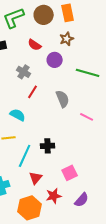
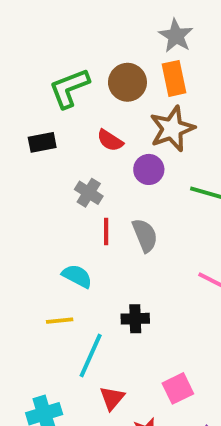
brown star: (67, 39) -> (172, 129), size x1.6
red line: (33, 92) -> (106, 231), turned -32
gray semicircle: (63, 99) -> (145, 235), moved
black cross: (48, 146) -> (135, 319), moved

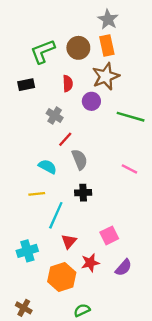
red semicircle: (110, 140) -> (68, 83), turned -126
red line: (106, 231) -> (65, 139), turned 42
gray semicircle: (145, 235) -> (80, 159), moved

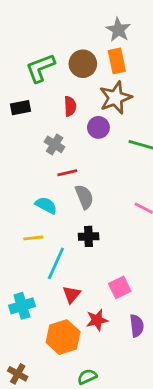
red line: (65, 139) -> (67, 173), turned 35
purple semicircle: (123, 267) -> (137, 326), turned -48

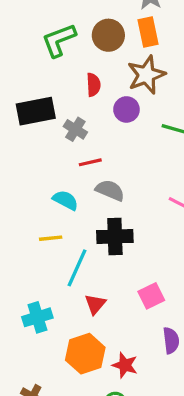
black rectangle: (21, 108) -> (36, 111), moved, size x1.6
gray semicircle: (84, 197) -> (110, 190), turned -45
black cross: (89, 236) -> (115, 237), size x1.5
red star: (97, 320) -> (125, 365), moved, turned 30

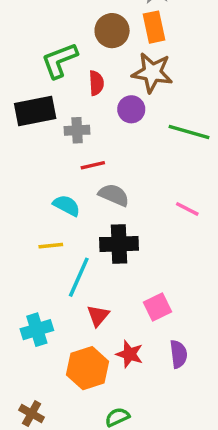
green L-shape: (59, 40) -> (60, 60), moved
brown star: (146, 75) -> (152, 73), turned 30
gray cross: (75, 129) -> (77, 130), turned -35
red star: (125, 365) -> (130, 354), moved

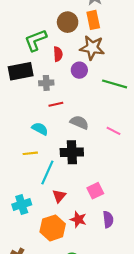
gray semicircle: (114, 195) -> (79, 122), moved

